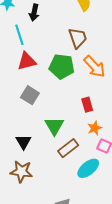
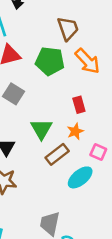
orange star: (95, 128) -> (75, 131), moved

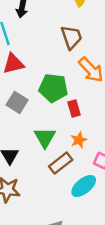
green pentagon: (50, 61) -> (53, 88), moved
red rectangle: (79, 105) -> (74, 109), moved

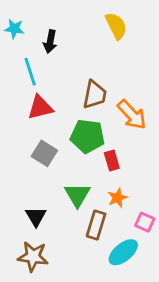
brown trapezoid: (72, 37) -> (95, 95), moved, turned 30
brown rectangle: (61, 163) -> (96, 225), turned -35

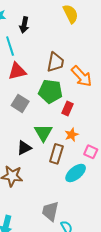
red rectangle: (112, 161) -> (68, 109), turned 40
black triangle: (36, 216) -> (24, 148), moved, turned 35

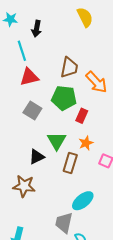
cyan ellipse: (76, 173) -> (83, 201), moved

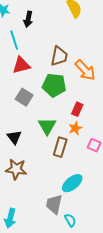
red rectangle: (82, 116) -> (77, 109), moved
black triangle: (37, 157) -> (14, 137), moved, turned -42

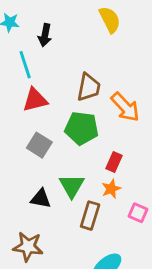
black triangle: (14, 137) -> (41, 199), moved, turned -42

